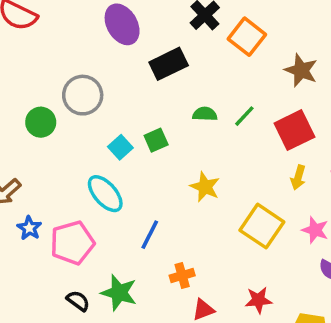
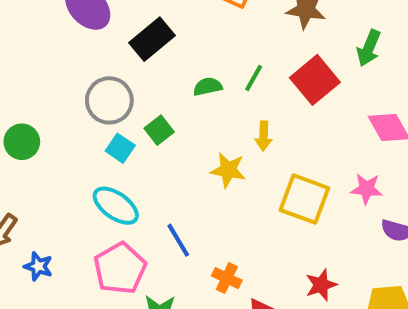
gray circle: (83, 95) -> (109, 100), moved
yellow arrow: (298, 177) -> (264, 136), moved
blue line: (150, 235) -> (178, 240), turned -44
pink pentagon: (72, 243) -> (120, 268), moved
orange cross: (182, 276) -> (227, 278), turned -35

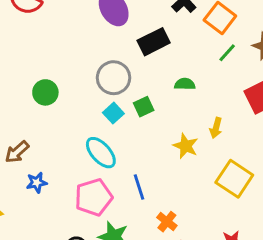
green line: (254, 78) -> (227, 53), moved
blue star: (38, 266) -> (37, 183), turned 30

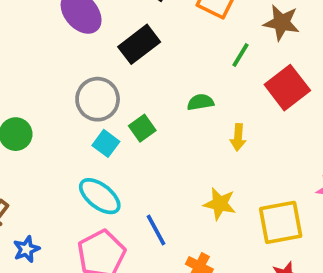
green line: (227, 53) -> (241, 55), moved
green semicircle: (185, 84) -> (200, 102), moved
yellow star: (186, 146) -> (220, 204), moved
yellow square: (234, 179) -> (281, 222), moved, turned -33

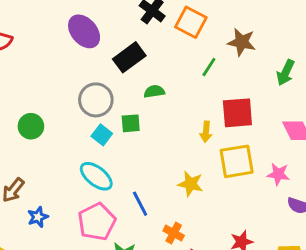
red square: (287, 88) -> (237, 113), moved, turned 32
green semicircle: (200, 102) -> (154, 91), moved
green square: (142, 128) -> (131, 123), turned 30
yellow square: (281, 222) -> (237, 161), moved

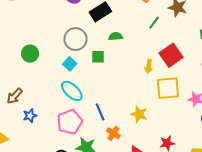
red square: (237, 113) -> (171, 55), turned -35
cyan square: (102, 135) -> (70, 64), moved
yellow star: (191, 184) -> (139, 114), moved
orange cross: (174, 233) -> (113, 133), moved

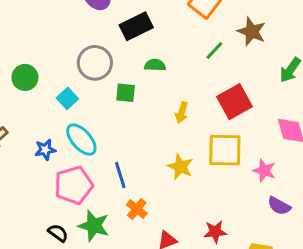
cyan square: (70, 64) -> (67, 98), moved
yellow arrow: (149, 66) -> (182, 112), moved
yellow star: (139, 114) -> (180, 167), moved
blue star: (30, 116) -> (45, 150), moved

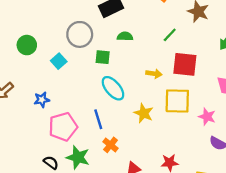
green line: (214, 51) -> (170, 35), moved
red square: (235, 102) -> (185, 64), turned 35
yellow arrow: (182, 112) -> (154, 74), moved, turned -98
cyan ellipse: (81, 140) -> (113, 88), moved

